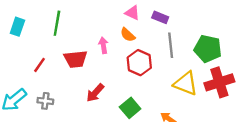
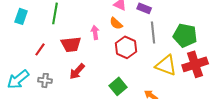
red arrow: (95, 93) -> (77, 71), moved

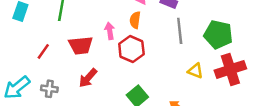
orange semicircle: (116, 23) -> (135, 20), turned 56
red hexagon: (126, 47) -> (131, 49), moved
yellow triangle: (166, 65) -> (195, 71), size x0.6

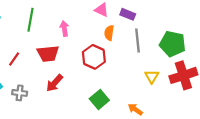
orange semicircle: (135, 20) -> (109, 33), moved
pink arrow: (110, 31) -> (64, 28), moved
yellow triangle: (195, 71) -> (152, 77), turned 40

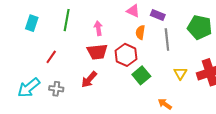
green pentagon: (173, 44) -> (200, 27), moved
red trapezoid: (48, 54) -> (97, 52), moved
green square: (99, 99) -> (141, 75), moved

